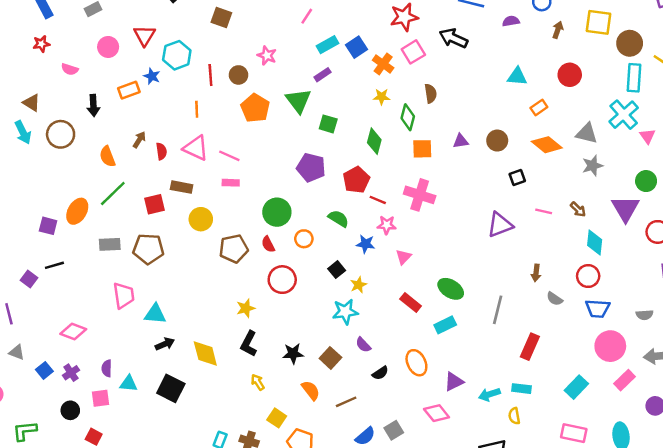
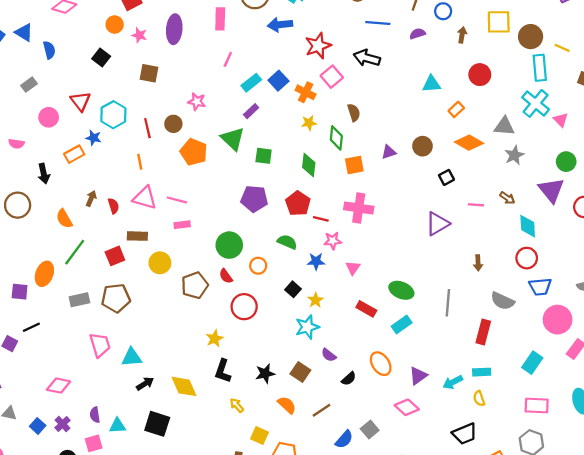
gray semicircle: (555, 299) -> (503, 301), moved, size x1.5

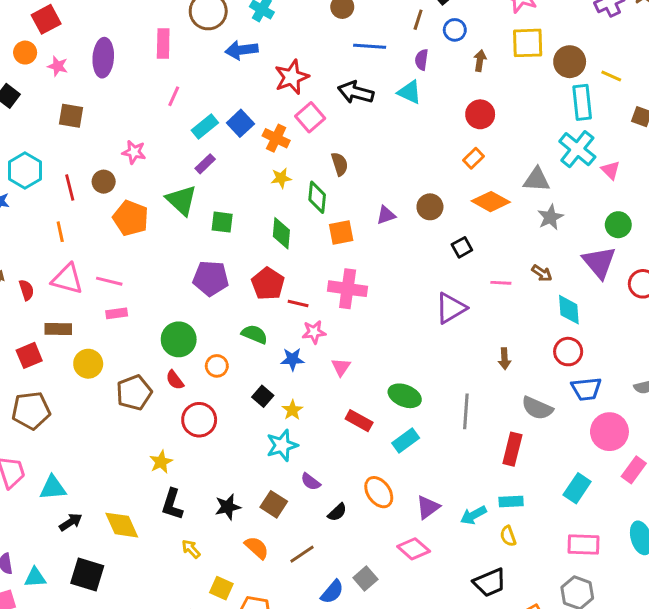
purple semicircle: (417, 34) -> (422, 60), turned -63
red circle: (480, 75) -> (480, 114), moved
cyan triangle: (431, 84) -> (409, 92), moved, turned 30

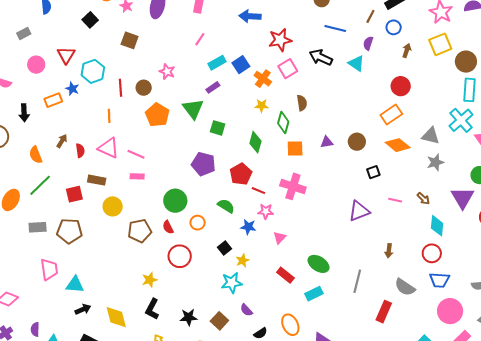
yellow square: (528, 43) -> (440, 44), turned -30
orange rectangle: (474, 158) -> (391, 114), size x1.5

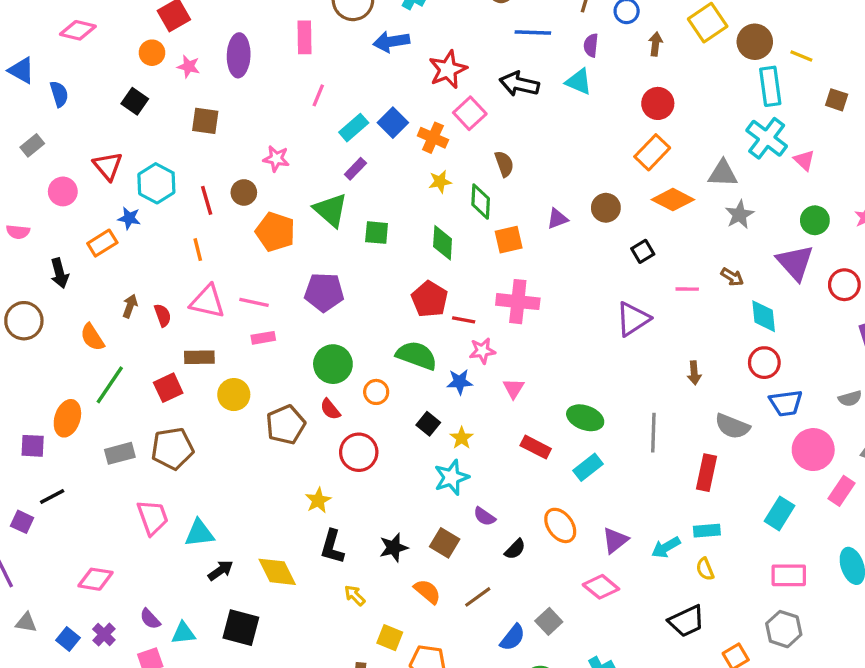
purple pentagon: (203, 164) -> (324, 292), moved
green semicircle: (226, 206) -> (417, 355), size x1.4
purple semicircle: (35, 329) -> (150, 619), turned -32

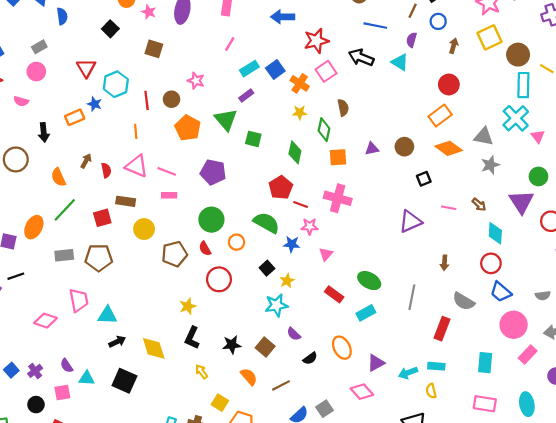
pink circle: (63, 191) -> (36, 72), moved
blue trapezoid: (786, 403) -> (501, 292), turned 40
cyan rectangle: (780, 513) -> (485, 363), turned -36
pink diamond: (95, 579) -> (46, 321), moved

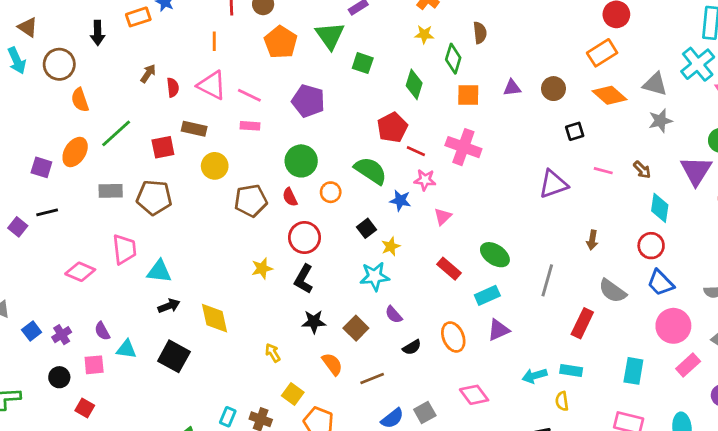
orange semicircle: (58, 177) -> (80, 100), moved
black L-shape: (192, 338) -> (304, 279), moved
purple triangle: (376, 363) -> (498, 330), moved

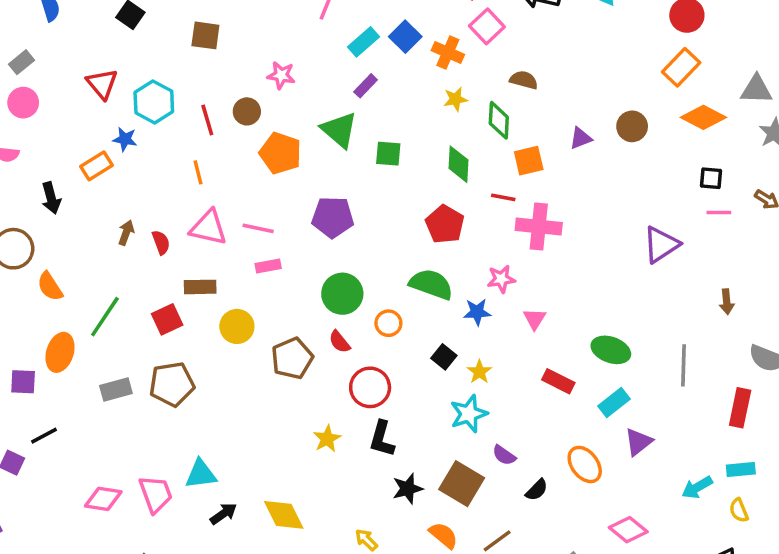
brown semicircle: (480, 33) -> (524, 80), turned -55
black square: (575, 131) -> (711, 178), moved, turned 36
red line: (416, 151) -> (503, 197), moved
pink trapezoid: (124, 249) -> (156, 494), moved
brown square: (356, 328) -> (462, 484), size x1.4

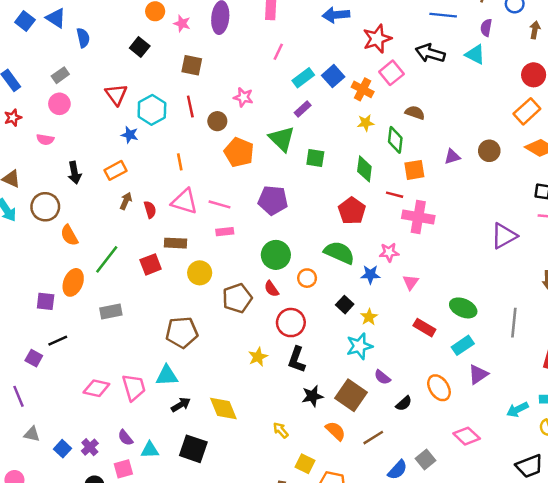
red line: (207, 120) -> (190, 106), moved
orange rectangle: (96, 166) -> (115, 170), moved
brown pentagon: (172, 384) -> (182, 332), moved

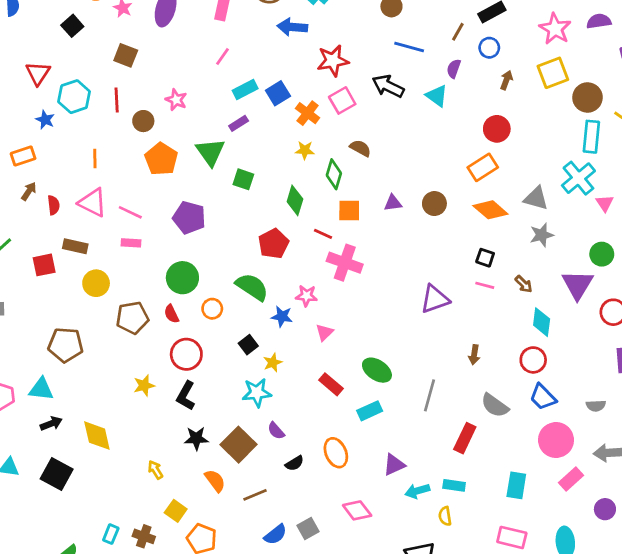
purple triangle: (478, 374) -> (394, 465), moved

